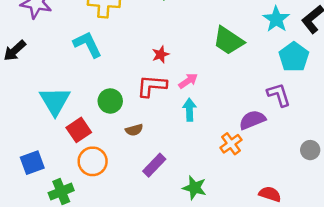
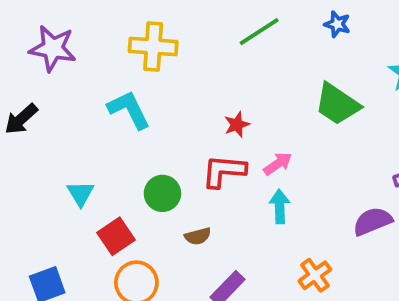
cyan triangle: (55, 101) -> (81, 193), size x0.6
orange cross: (231, 144) -> (315, 275), moved

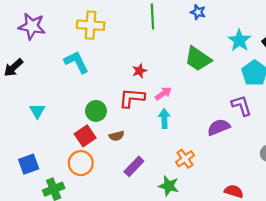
green line: (259, 32) -> (152, 16), turned -60
cyan triangle: (81, 193) -> (37, 111), moved
red square: (116, 236) -> (85, 136), moved

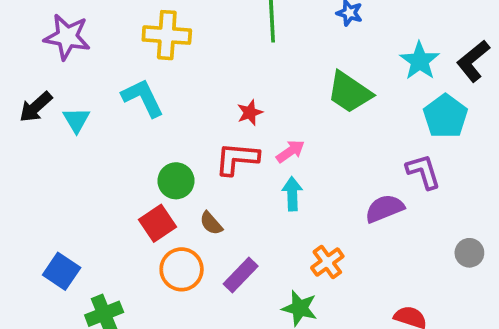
cyan triangle: (37, 111) -> (76, 120), moved
brown semicircle: (117, 136) -> (211, 223), turned 64
orange circle: (81, 163) -> (182, 269), moved
blue square: (29, 164) -> (62, 271), turned -36

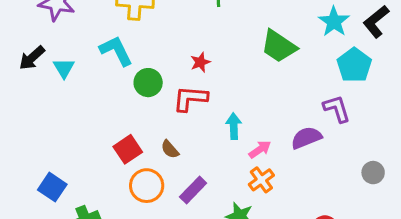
pink arrow: (290, 151) -> (260, 149), moved
green circle: (176, 181) -> (148, 83), moved

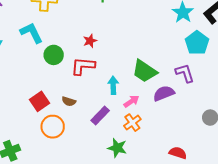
green trapezoid: (279, 46) -> (145, 71), moved
brown semicircle: (170, 149) -> (69, 101), turned -32
purple rectangle: (193, 190) -> (100, 116), moved

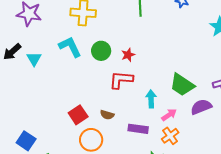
green circle: (54, 55) -> (101, 51), moved
purple rectangle: (100, 116) -> (138, 129), turned 54

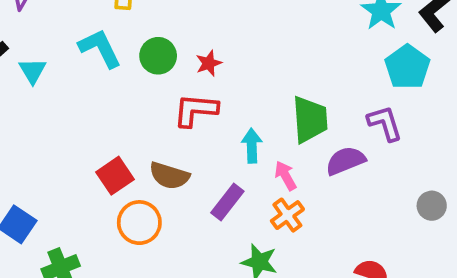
green trapezoid: (182, 85) -> (310, 119), turned -128
brown semicircle: (107, 115) -> (169, 176), size x1.5
pink arrow: (169, 115) -> (286, 176), turned -84
purple rectangle: (138, 129) -> (227, 202), turned -60

